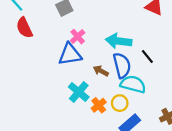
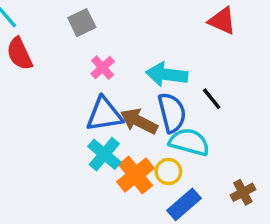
blue triangle: (70, 54) -> (104, 114), moved
brown arrow: (101, 71) -> (139, 121), size x1.5
orange cross: (99, 105) -> (136, 175), size x1.5

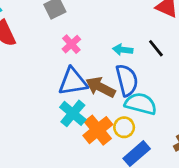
cyan arrow: (167, 74) -> (123, 50), size x0.6
black line: (212, 99) -> (156, 48), moved

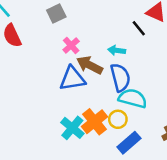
black line: (156, 48) -> (139, 28), moved
brown arrow: (101, 87) -> (90, 65), moved
cyan cross: (73, 113) -> (72, 128), moved

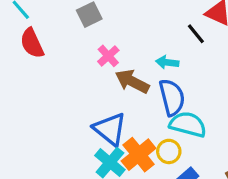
blue triangle: (72, 79) -> (110, 129), moved, turned 48

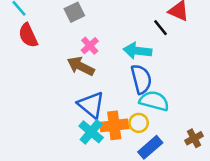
cyan arrow: (167, 62) -> (137, 51), size x1.5
brown arrow: (132, 81) -> (81, 66), moved
orange cross: (139, 155) -> (114, 125), turned 32

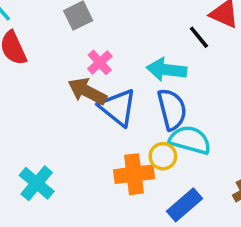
blue triangle: (91, 105) -> (118, 108), moved
yellow circle: (139, 123) -> (163, 156), moved
cyan cross: (91, 132) -> (37, 183), moved

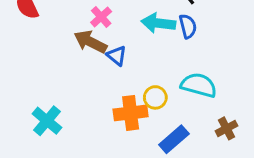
blue triangle: (118, 108) -> (117, 56), size x0.6
blue semicircle: (172, 109) -> (188, 26), moved, size x0.7
cyan semicircle: (190, 140) -> (199, 85), moved

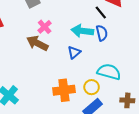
blue triangle: (117, 56) -> (74, 52), moved, turned 40
yellow circle: (155, 97) -> (92, 87), moved
brown cross: (227, 128) -> (127, 100), turned 32

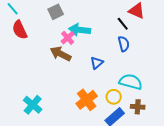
cyan arrow: (82, 31) -> (80, 30), moved
orange cross: (64, 90) -> (87, 100), turned -30
brown cross: (127, 100) -> (138, 107), moved

